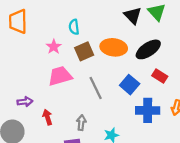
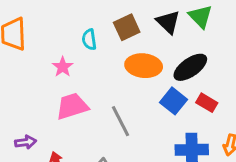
brown square: (84, 51) -> (127, 27), moved
blue square: (130, 85) -> (174, 101), moved

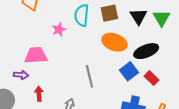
cyan semicircle: (89, 39) -> (82, 15), size x1.5
pink trapezoid: (72, 106) -> (36, 55), moved

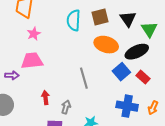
green triangle: (162, 18) -> (149, 29), moved
pink star: (59, 30) -> (34, 34), moved
purple arrow: (21, 75) -> (12, 75), moved
red arrow: (39, 94) -> (45, 98), moved

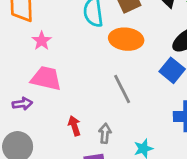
orange ellipse: (106, 45) -> (126, 39), moved
pink trapezoid: (32, 61) -> (46, 78), turned 30

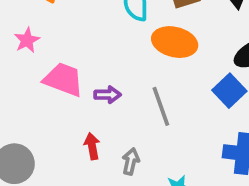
pink star: (42, 41) -> (27, 40), moved
purple arrow: (22, 104) -> (108, 95), moved

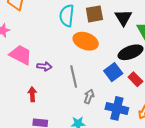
gray arrow: (131, 161) -> (89, 96), moved

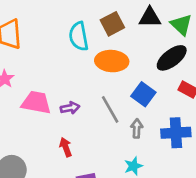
black triangle: (123, 18) -> (150, 18), turned -42
blue square: (113, 72) -> (143, 94), moved

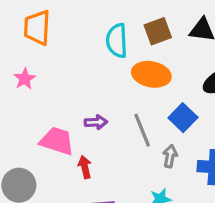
pink trapezoid: (36, 103) -> (57, 141), moved

